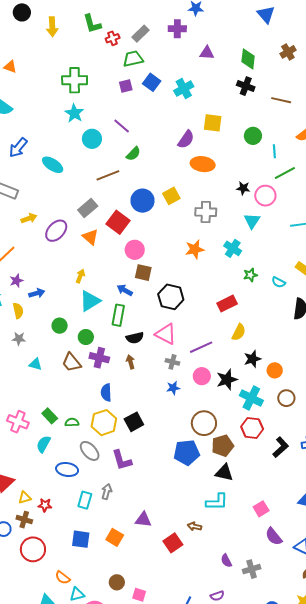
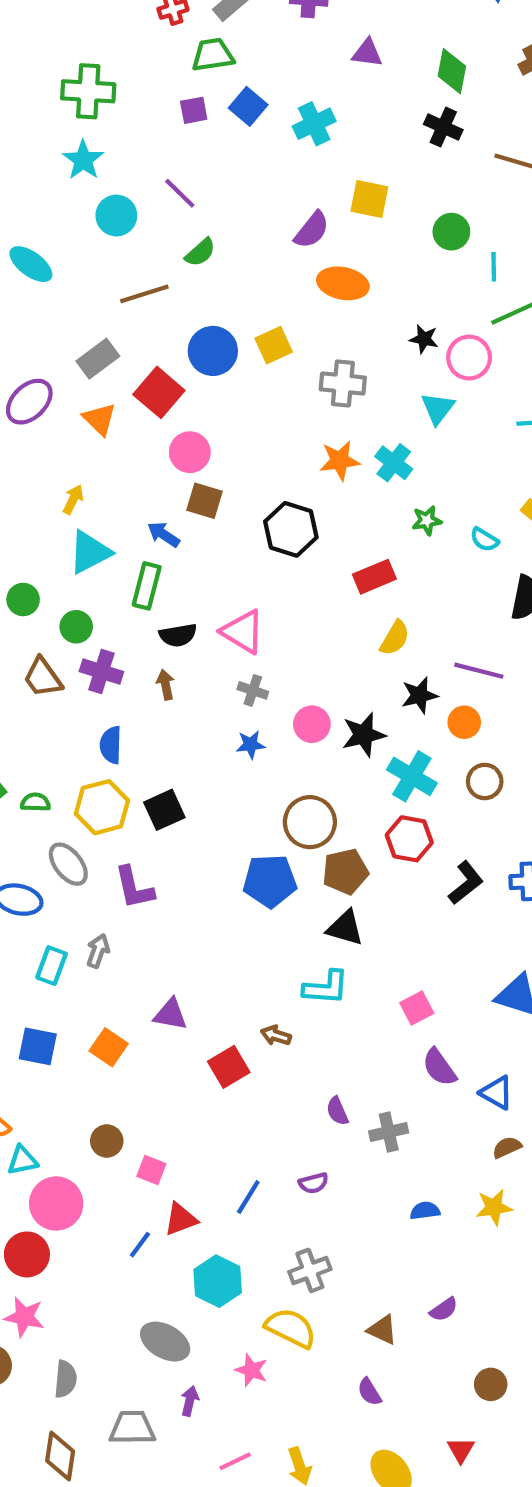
orange star: (195, 249) -> (340, 461), moved
black hexagon: (171, 297) -> (291, 529), moved
purple line: (201, 347) -> (479, 671), moved, turned 35

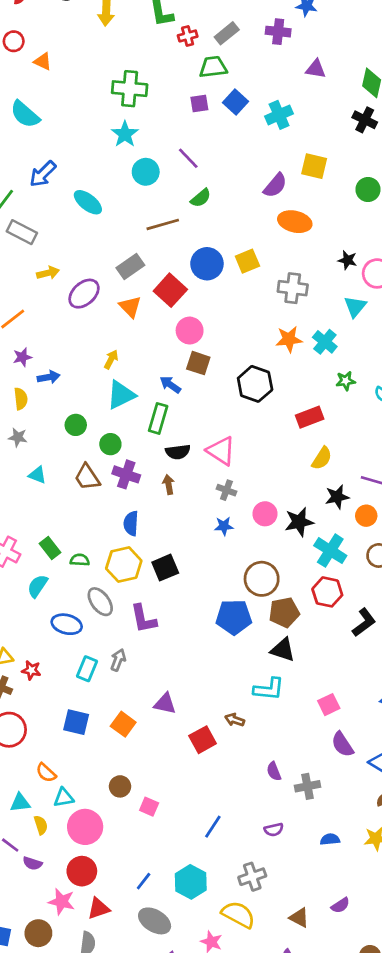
purple semicircle: (314, 1183) -> (274, 830), moved
red triangle: (181, 1219) -> (99, 908), moved
blue line: (140, 1245) -> (144, 881), moved
red circle: (27, 1254) -> (82, 871), moved

